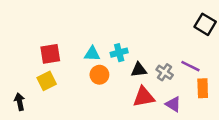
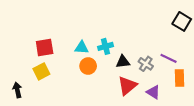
red triangle: (144, 97) -> (127, 86), turned -30

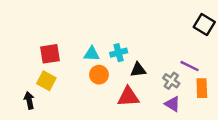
gray cross: (146, 64) -> (171, 81), moved
yellow square: (41, 71) -> (46, 81), turned -35
red triangle: (127, 86) -> (128, 97), moved, turned 36
black arrow: (17, 90) -> (29, 100), moved

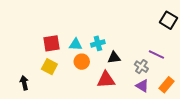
red square: (50, 54) -> (51, 43), moved
yellow square: (46, 81) -> (49, 67), moved
orange rectangle: (202, 88) -> (167, 85), moved, turned 42

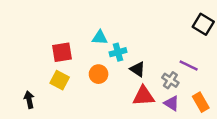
cyan triangle: (76, 44) -> (100, 38), moved
black triangle: (114, 58) -> (137, 69), turned 40
red triangle: (106, 80) -> (144, 96), moved
orange rectangle: (167, 85) -> (201, 102), turned -70

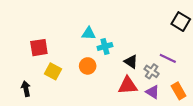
red square: (62, 52) -> (39, 48), moved
black triangle: (137, 69) -> (131, 62), moved

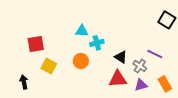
purple triangle: (153, 92) -> (141, 85), turned -48

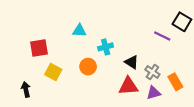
cyan triangle: (82, 31) -> (79, 31), moved
purple line: (155, 54) -> (162, 36), moved
orange rectangle: (165, 84) -> (175, 82), moved

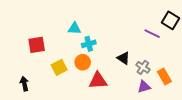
cyan cross: (106, 47) -> (89, 44), moved
yellow square: (53, 72) -> (59, 67), moved, turned 35
red triangle: (128, 86) -> (98, 81), moved

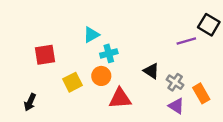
cyan triangle: (74, 29) -> (91, 35), turned -32
purple line: (152, 34) -> (186, 41), turned -42
black arrow: (24, 84) -> (30, 102), turned -144
purple triangle: (144, 87) -> (176, 106), turned 48

